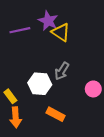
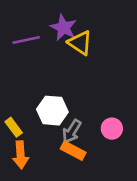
gray arrow: (62, 71) -> (72, 131), moved
pink circle: (93, 89) -> (112, 129), moved

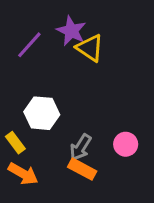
purple line: (26, 40) -> (29, 45), turned -36
white hexagon: (52, 111) -> (42, 113), moved
orange arrow: (21, 155) -> (23, 174), turned -56

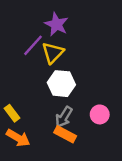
purple line: (29, 45) -> (33, 45), moved
yellow triangle: (90, 48) -> (53, 53), moved, turned 40
white hexagon: (42, 113) -> (61, 84), moved

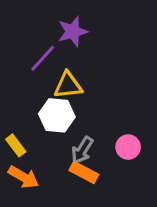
purple star: (56, 24) -> (73, 31), turned 30
yellow triangle: (53, 53) -> (68, 85), moved, turned 40
white hexagon: (61, 84) -> (57, 115), moved

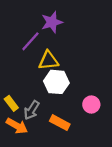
white hexagon: (57, 115) -> (56, 82), moved
gray arrow: (82, 150) -> (32, 110), moved

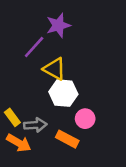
yellow triangle: (48, 61) -> (54, 69), turned 35
pink circle: (91, 105) -> (85, 119), moved
gray arrow: (32, 110) -> (35, 125), turned -126

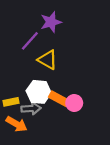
white hexagon: (63, 93) -> (39, 92), moved
yellow rectangle: (12, 117) -> (11, 102), turned -64
orange rectangle: (67, 139) -> (59, 99), moved

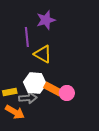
purple line: (30, 41) -> (27, 37), turned -48

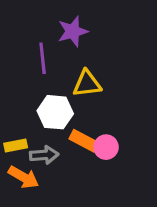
yellow triangle: (43, 54) -> (87, 84), moved, turned -36
white hexagon: (35, 83) -> (55, 112), moved

